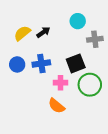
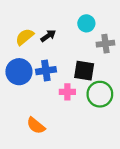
black square: (76, 63) -> (84, 71), turned 30
blue circle: (17, 64) -> (19, 72), size x1.5
orange semicircle: (57, 106) -> (36, 126), moved

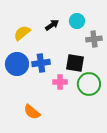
black arrow: (48, 36) -> (52, 25), moved

